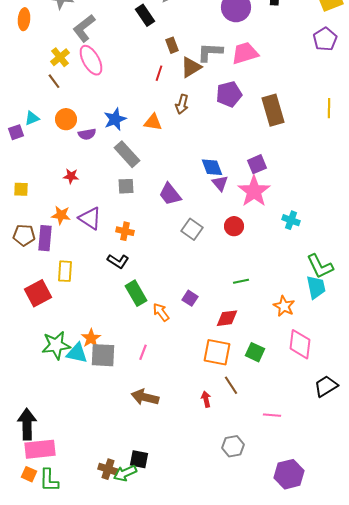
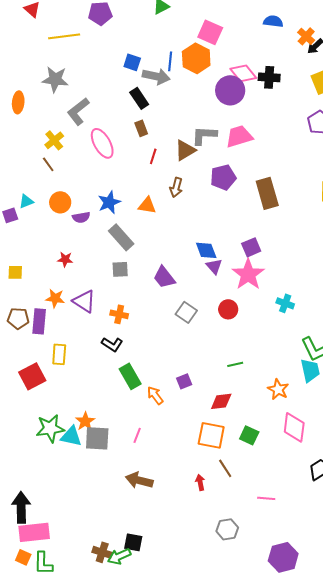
brown rectangle: (172, 45) -> (141, 128), moved
pink ellipse: (91, 60) -> (102, 143), moved
purple square: (190, 298) -> (184, 381), turned 35

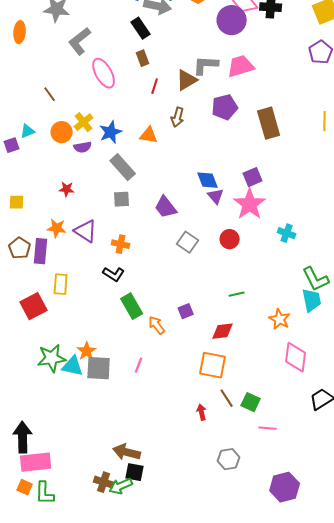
yellow cross: (54, 140) -> (84, 122), moved
brown pentagon: (18, 318) -> (20, 248), turned 30
green square: (249, 435) -> (251, 402), moved
brown arrow: (139, 480) -> (127, 452), moved

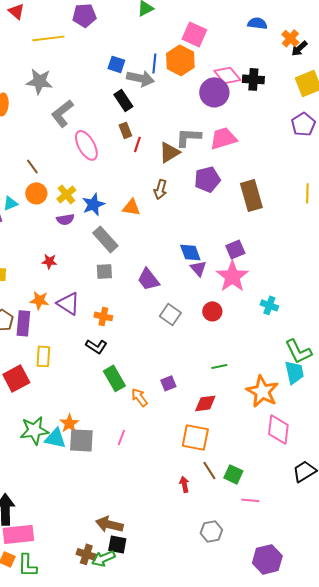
red line: (155, 86) -> (137, 144), moved
orange circle: (62, 132) -> (36, 193), moved
orange star: (280, 319) -> (262, 391), size x1.5

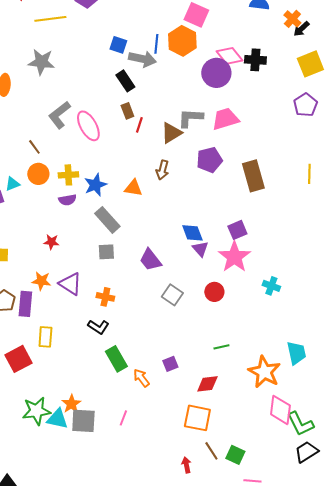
gray L-shape: (62, 113) -> (59, 115), moved
yellow cross: (66, 194) -> (68, 175), turned 36
green L-shape: (298, 351) -> (300, 424), moved

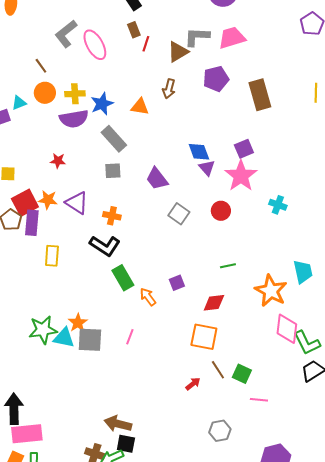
purple semicircle: (67, 200) -> (74, 119), size x1.6
black L-shape: (98, 327) -> (105, 246), size x1.4
red square: (18, 359) -> (25, 203), moved
red arrow: (186, 465) -> (193, 384), turned 63

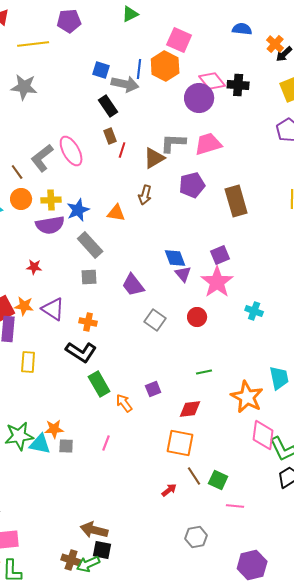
gray L-shape: (66, 34) -> (42, 158), moved
orange star: (78, 323) -> (54, 429), turned 30
gray square: (90, 340) -> (66, 446), size x0.6

